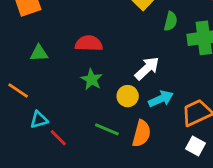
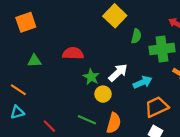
green star: (92, 79) -> (91, 77), moved
cyan arrow: (161, 99) -> (143, 82), moved
cyan triangle: (39, 120) -> (17, 112), moved

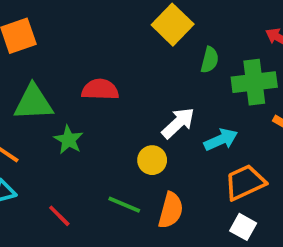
green triangle: (34, 61) -> (33, 103), size x1.6
green star: (91, 77) -> (69, 140), moved

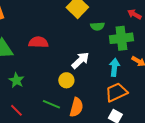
green semicircle: (210, 60) -> (97, 26), turned 72
green star: (69, 140) -> (16, 80), moved
cyan arrow: (221, 140) -> (114, 67), moved, turned -60

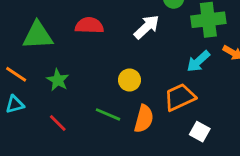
white arrow: (80, 60) -> (147, 27), moved
cyan arrow: (114, 67) -> (198, 61), turned -138
orange trapezoid: (116, 92) -> (180, 97), moved

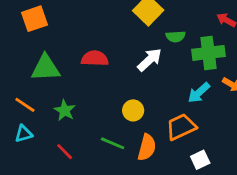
white square: (200, 132) -> (200, 160), turned 36

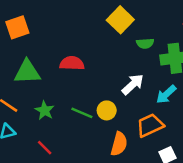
white arrow: (150, 60) -> (133, 84), moved
green line: (113, 143) -> (82, 113), moved

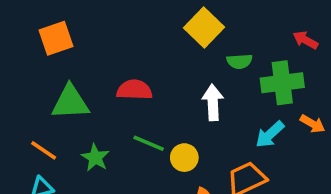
white arrow: (133, 84) -> (213, 102), moved, turned -50
green line: (82, 113) -> (149, 143), moved

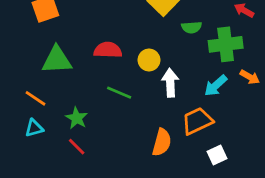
white arrow: (213, 102) -> (170, 83), moved
green star: (95, 158) -> (77, 118), moved
yellow circle: (184, 158) -> (149, 60), moved

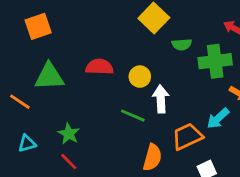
cyan arrow: (216, 86) -> (218, 118), moved
green line: (119, 93) -> (133, 116), moved
orange line: (35, 98) -> (20, 102), moved

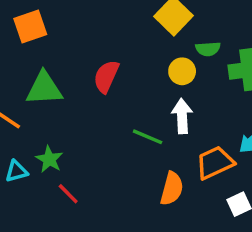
red semicircle: (99, 67) -> (106, 76), turned -68
yellow circle: (140, 77) -> (182, 71), moved
green star: (69, 134) -> (49, 159), moved

